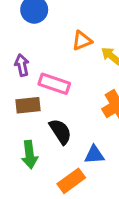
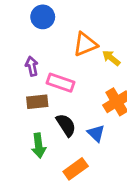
orange triangle: (82, 41) -> (85, 44), size x1.4
blue triangle: (94, 155) -> (96, 133), moved, turned 48

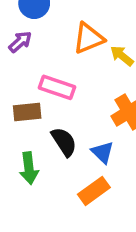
purple arrow: (32, 66) -> (20, 42), moved, turned 60
orange rectangle: (76, 169) -> (94, 191), moved

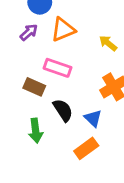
orange triangle: (89, 38) -> (63, 30), moved
brown rectangle: (27, 112) -> (34, 87), turned 30

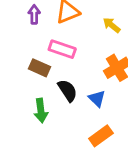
purple arrow: (29, 32) -> (34, 14), turned -48
orange rectangle: (86, 148) -> (101, 136), moved

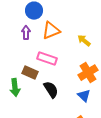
blue triangle: (97, 99) -> (84, 96), moved
green arrow: (41, 111) -> (15, 88), moved

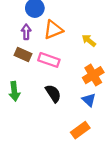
brown rectangle: (30, 73) -> (23, 55), moved

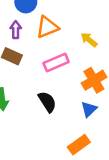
pink rectangle: (49, 60) -> (56, 63), moved, turned -42
blue triangle: (89, 100) -> (89, 109), turned 32

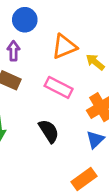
orange triangle: (47, 27) -> (64, 47), moved
pink rectangle: (56, 63) -> (59, 87), turned 50

